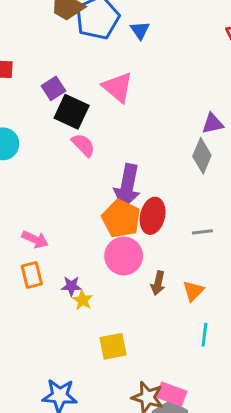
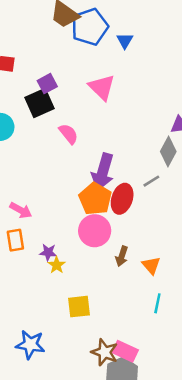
black square: (72, 112) -> (40, 103), moved, turned 36
gray line: (202, 232) -> (151, 181), moved, turned -30
orange triangle: (193, 291) -> (151, 265), turned -30

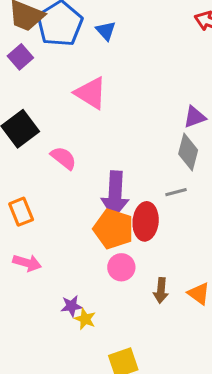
purple square: (47, 84) -> (20, 57), moved
gray line: (151, 181) -> (176, 192), turned 30
pink circle: (95, 231) -> (121, 267), size x0.7
orange rectangle: (15, 240) -> (21, 212), moved

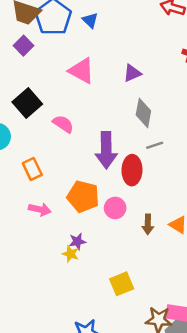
purple triangle: (195, 117) -> (132, 73), moved
gray diamond: (188, 152) -> (143, 113), moved
orange pentagon: (113, 229) -> (83, 196), moved
yellow star: (85, 319) -> (70, 254), moved

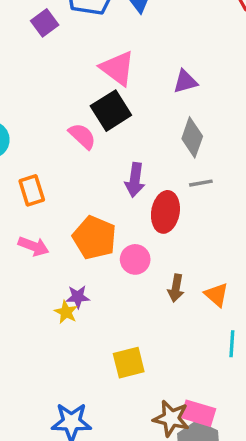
black square: (27, 103) -> (111, 111), moved
purple arrow: (106, 150) -> (135, 180), size x0.7

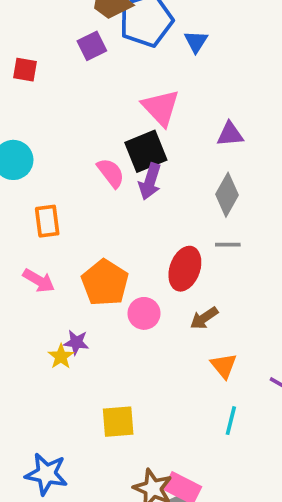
purple arrow: (135, 180) -> (150, 181), moved
brown arrow: (176, 288) -> (204, 318), moved, turned 36

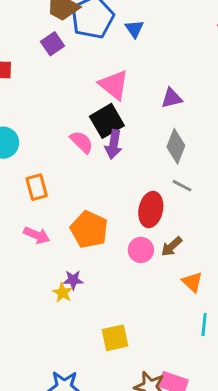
gray line: (228, 245) -> (182, 186), turned 36
pink circle: (144, 313) -> (141, 250), moved

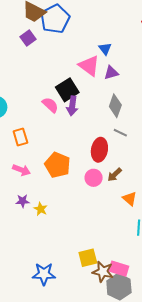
blue triangle: (134, 29) -> (105, 49), moved
pink triangle: (114, 85) -> (89, 66), moved
purple star: (73, 280) -> (23, 201), moved
yellow square: (115, 338) -> (88, 258), moved

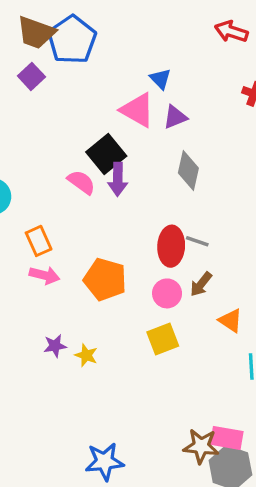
gray line: (120, 133) -> (197, 241), moved
pink arrow: (21, 170) -> (45, 275), moved
yellow square: (88, 258) -> (163, 339), moved

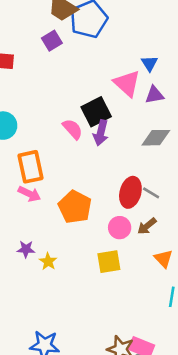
gray diamond: (188, 171) -> (156, 138), turned 64
orange rectangle: (39, 241) -> (30, 167), size x1.4

